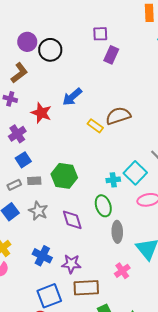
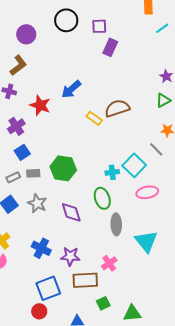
black circle: (50, 50) -> (66, 20), moved
pink cross: (122, 271) -> (109, 263), moved

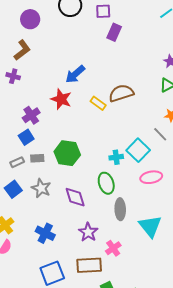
red star: (40, 105) -> (61, 99), moved
purple cross: (16, 126) -> (31, 115), moved
purple star: (70, 256) -> (88, 232), moved, turned 30

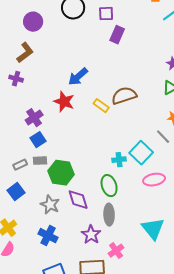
blue square: (26, 137) -> (38, 140), moved
green hexagon: (67, 153) -> (61, 173), moved
gray star: (41, 188) -> (50, 205), moved
gray ellipse: (120, 209) -> (109, 215), moved

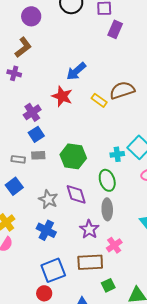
gray rectangle: (20, 165) -> (18, 159), turned 32
green hexagon: (61, 173) -> (73, 156), moved

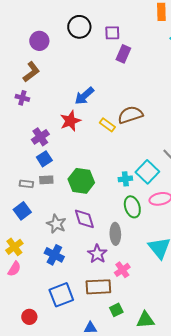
red star: (62, 96) -> (70, 121), turned 30
green ellipse: (107, 180) -> (132, 207), moved
red circle: (44, 293) -> (29, 317), moved

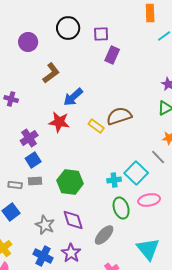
brown L-shape: (31, 72) -> (51, 73), moved
red star: (70, 121) -> (59, 122), turned 30
gray ellipse: (115, 234) -> (104, 235), turned 45
purple star: (97, 254) -> (71, 253), moved

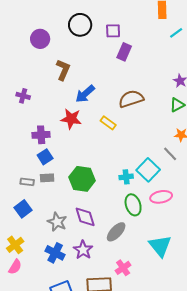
brown L-shape: (51, 73) -> (63, 70), turned -30
brown semicircle: (119, 116) -> (131, 99), moved
purple cross: (29, 138) -> (41, 135), turned 30

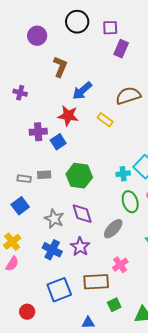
blue square: (45, 157) -> (58, 142), moved

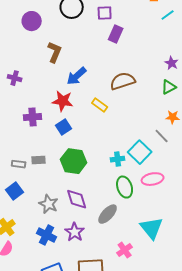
blue square: (58, 142) -> (64, 127), moved
pink cross: (120, 265) -> (125, 250), moved

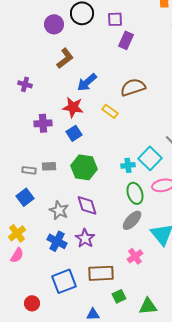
purple circle: (32, 21) -> (54, 24), moved
brown L-shape: (55, 52) -> (65, 58), turned 30
gray ellipse: (108, 214) -> (132, 220), moved

